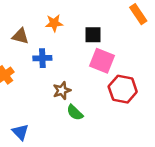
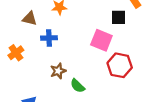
black square: (93, 35) -> (119, 17), moved
brown star: (62, 90) -> (58, 71), moved

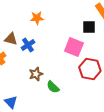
brown triangle: (30, 19) -> (11, 39), moved
blue cross: (49, 38) -> (28, 45), turned -32

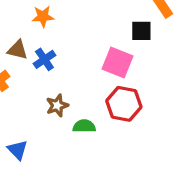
orange star: (37, 18) -> (43, 17), moved
red hexagon: (90, 69) -> (124, 104), moved
green semicircle: (53, 87) -> (84, 126), turned 136

